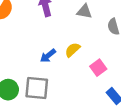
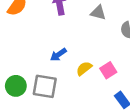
yellow semicircle: (73, 50) -> (84, 68), moved

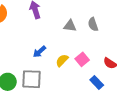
gray triangle: (98, 13) -> (70, 26), moved

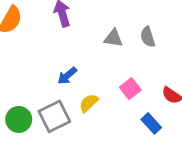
yellow semicircle: (62, 60) -> (89, 103), moved
gray square: (31, 79) -> (54, 116), turned -30

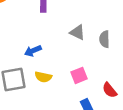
yellow semicircle: (89, 103) -> (43, 77), turned -140

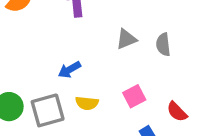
gray triangle: (77, 32) -> (126, 39), turned -42

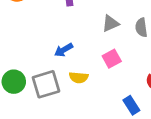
pink square: (134, 96) -> (112, 59), moved

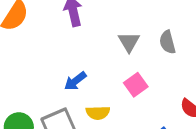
gray triangle: (110, 24) -> (129, 42), turned -30

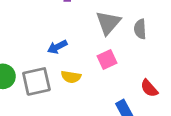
gray triangle: (129, 42) -> (108, 23), size x1.4

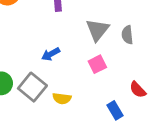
yellow semicircle: (71, 77) -> (62, 98), moved
gray square: (36, 81) -> (32, 87), turned -36

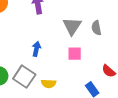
blue arrow: (51, 54) -> (36, 49), turned 136
pink square: (97, 64) -> (75, 54), turned 32

